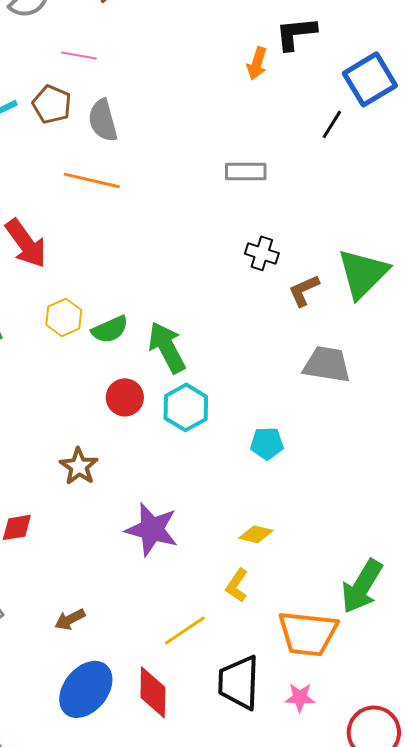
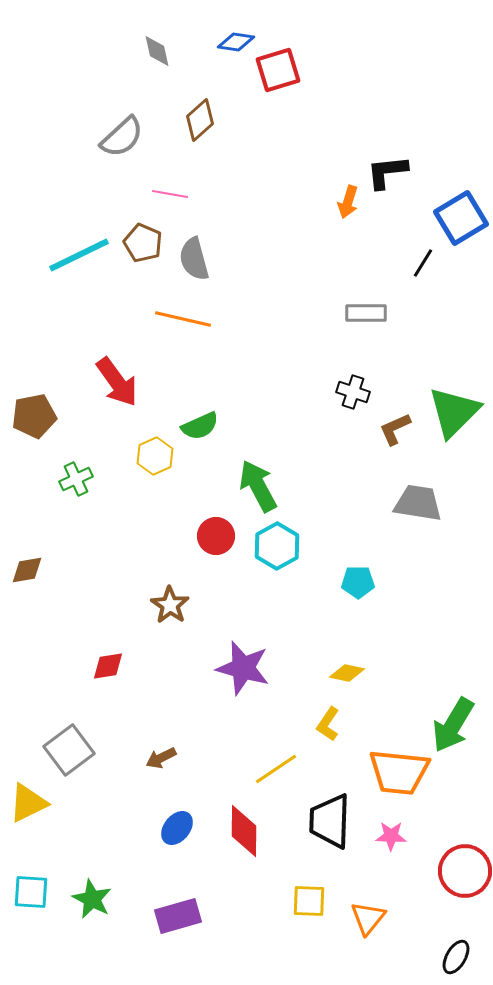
gray rectangle: (246, 171) -> (366, 313), moved
green semicircle: (110, 329) -> (200, 426), moved
blue ellipse: (86, 689) -> (177, 828), size x0.6

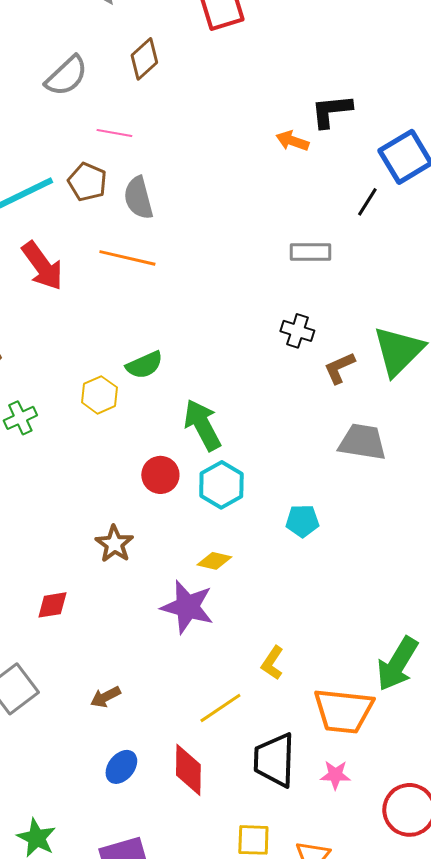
orange arrow: (348, 202) -> (292, 141), turned 92
red arrow: (117, 382) -> (42, 266), moved
yellow diamond: (347, 673) -> (214, 561), moved

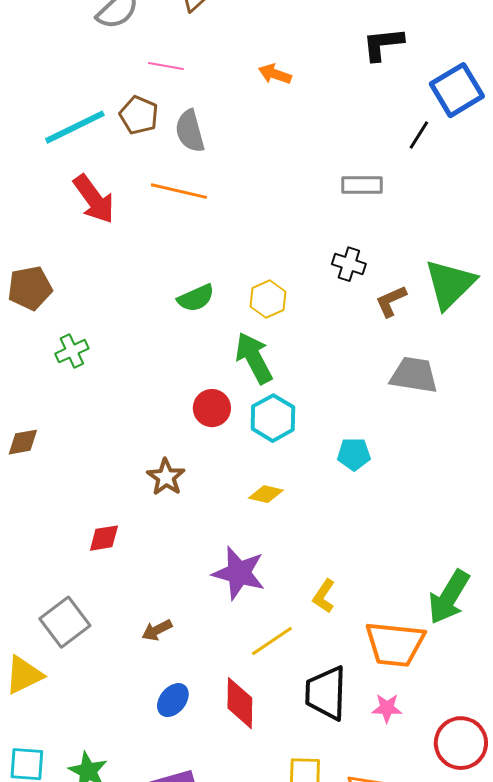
orange arrow: (292, 141) -> (275, 74), moved
yellow hexagon: (99, 395) -> (268, 299), moved
purple star: (187, 607) -> (239, 573), moved

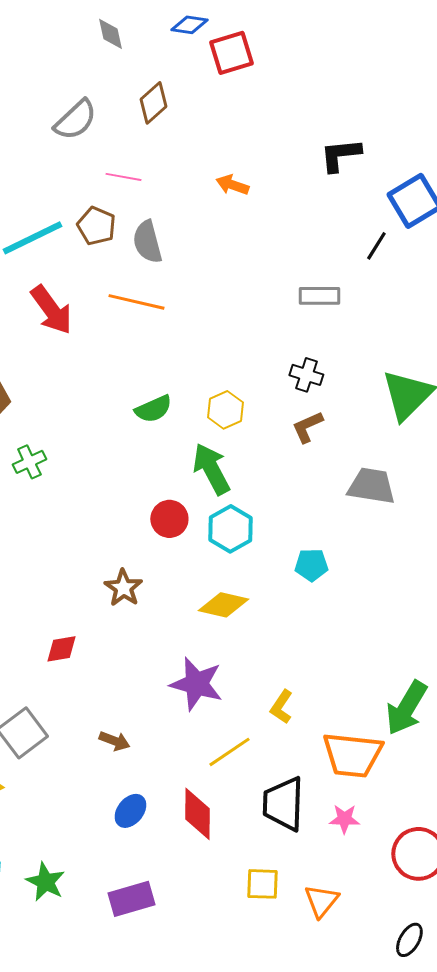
brown L-shape: (391, 301) -> (307, 427), moved
yellow diamond: (266, 494) -> (223, 605), size x1.4
brown arrow: (157, 630) -> (114, 741), turned -132

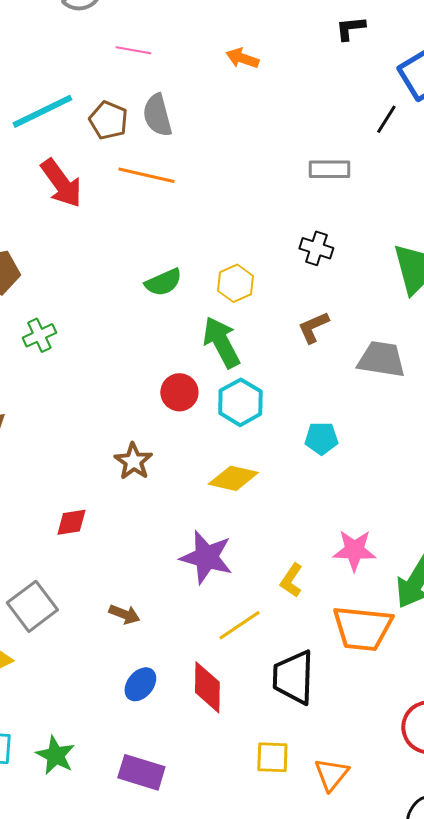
black L-shape: (340, 155) -> (350, 28), size x0.7
brown pentagon: (96, 226) -> (108, 120), moved
brown L-shape: (307, 427) -> (313, 327), moved
pink star: (344, 819) -> (354, 550), moved, size x1.4
purple rectangle: (131, 899) -> (141, 772), turned 33

